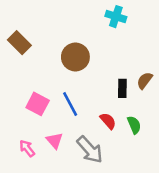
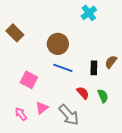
cyan cross: (116, 17) -> (89, 13), turned 35
blue line: (70, 104) -> (63, 68), moved, turned -42
pink triangle: (55, 141) -> (42, 108), turned 32

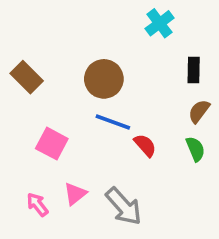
brown rectangle: (15, 33) -> (27, 77), moved
black rectangle: (94, 68) -> (194, 70), moved
red semicircle: (83, 93) -> (145, 145), moved
green semicircle: (103, 96) -> (195, 149), moved

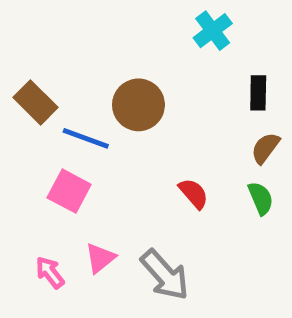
blue line: (113, 122) -> (86, 138), moved

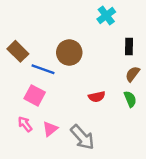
red semicircle: (194, 193) -> (97, 97), turned 119
pink arrow: (50, 272) -> (25, 124), moved

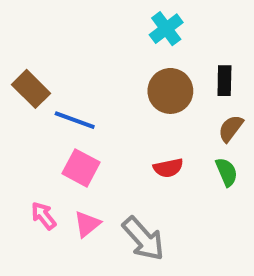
cyan cross: (106, 15) -> (166, 29), moved
brown circle: (69, 53) -> (170, 91), moved
pink square: (35, 95) -> (81, 168), moved

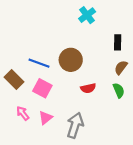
brown rectangle: (31, 89) -> (14, 79), moved
brown circle: (170, 91) -> (71, 60), moved
gray arrow: (143, 239) -> (75, 125), turned -120

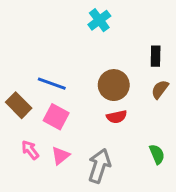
cyan cross: (87, 15) -> (99, 20), moved
brown circle: (71, 60) -> (114, 85), moved
green semicircle: (119, 90) -> (157, 154), moved

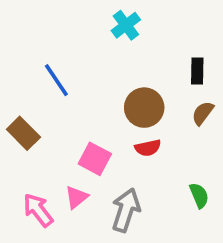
blue line: (52, 84) -> (56, 80), moved, turned 36
pink square: (56, 117) -> (95, 159), moved
pink arrow: (30, 150) -> (38, 210), moved, size x1.4

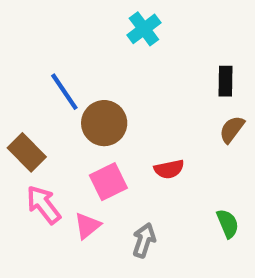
brown circle: (144, 108) -> (104, 123), moved
pink square: (95, 159) -> (108, 182), turned 36
pink arrow: (38, 210) -> (43, 205), moved
gray arrow: (126, 210) -> (144, 240), size x0.7

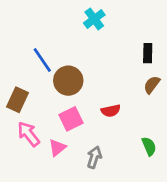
brown rectangle: (27, 152) -> (18, 100), turned 70

